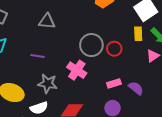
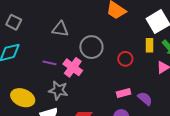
gray circle: (91, 45) -> (91, 47), moved
pink cross: (77, 70) -> (73, 67), moved

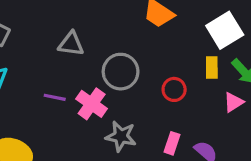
gray star: (58, 90) -> (121, 136), moved
pink rectangle: (124, 93) -> (172, 143), turned -56

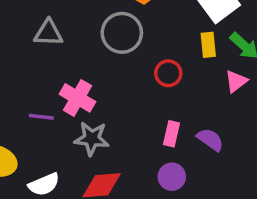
gray circle: (121, 72) -> (122, 33), moved
purple line: (55, 97) -> (41, 117), moved
gray star: (121, 136) -> (92, 139), moved

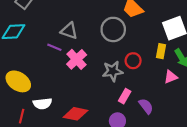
gray triangle: (48, 33) -> (69, 31), moved
purple line: (41, 117) -> (54, 47), moved
gray star: (92, 139) -> (113, 71), moved, turned -30

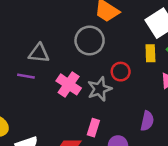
pink cross: (77, 59) -> (69, 84), moved
pink rectangle: (125, 96) -> (93, 128), moved
purple semicircle: (146, 106) -> (147, 121), turned 63

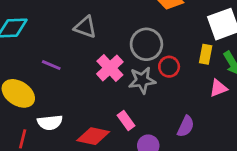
gray circle: (90, 40) -> (146, 44), moved
purple line: (26, 76) -> (51, 65), moved
pink rectangle: (93, 128) -> (126, 120), turned -66

